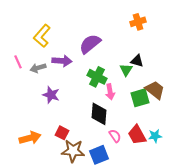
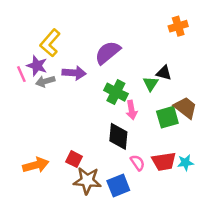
orange cross: (138, 22) -> (178, 26), moved
purple star: (51, 95) -> (37, 66), moved
red trapezoid: (137, 135) -> (164, 161), turned -70

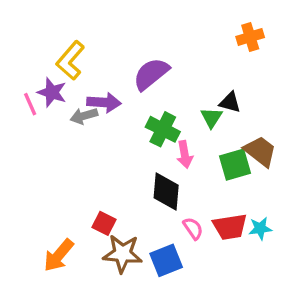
gray arrow: (45, 81) -> (84, 116), moved
orange arrow: (36, 165) -> (59, 255), moved, turned 145

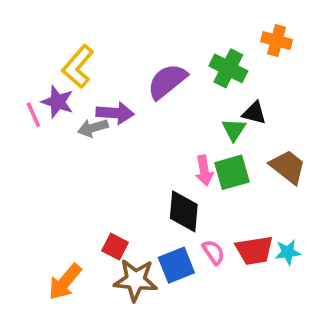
orange cross: (250, 37) -> (277, 41), turned 32
green cross: (163, 129) -> (228, 68), moved
green square: (235, 165) -> (232, 172), moved
blue square: (166, 260) -> (176, 265), moved

